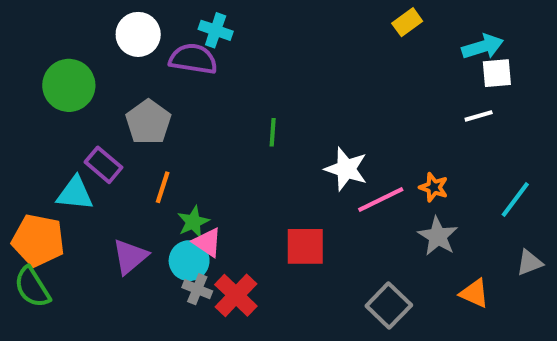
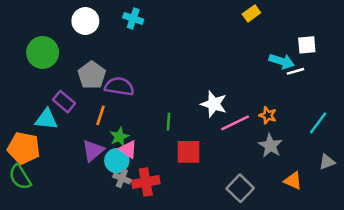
cyan arrow: (483, 47) -> (282, 61), moved, turned 35
purple semicircle: (193, 59) -> (119, 86), moved
green line: (273, 132) -> (168, 122), moved
purple triangle: (130, 257) -> (93, 151), moved
red cross: (236, 295) -> (146, 182), turned 36

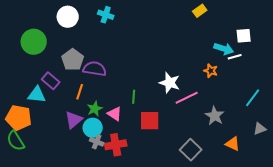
orange star: (268, 115) -> (211, 71), moved
pink triangle: (128, 149) -> (115, 114), moved

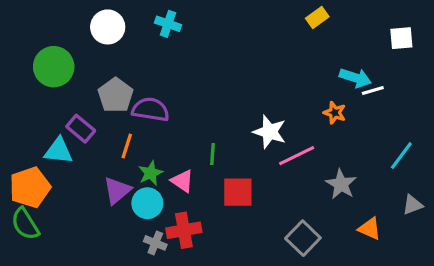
white square: (244, 36) -> (401, 38), moved
orange pentagon: (19, 118) -> (30, 187), turned -30
gray cross: (97, 142) -> (155, 243), moved

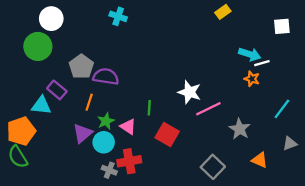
white circle: (108, 27) -> (51, 19), moved
orange star: (335, 113) -> (252, 79), moved
red square: (238, 192) -> (167, 134), turned 30

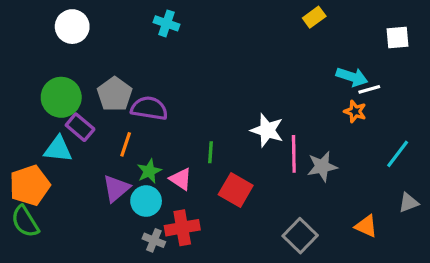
green circle: (38, 46) -> (61, 97), moved
pink line: (208, 109) -> (294, 154), turned -65
gray star: (240, 129) -> (322, 166), moved, turned 30

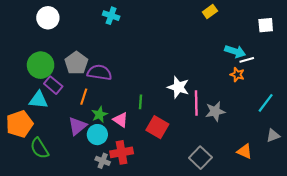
green semicircle: (25, 221) -> (40, 148), moved

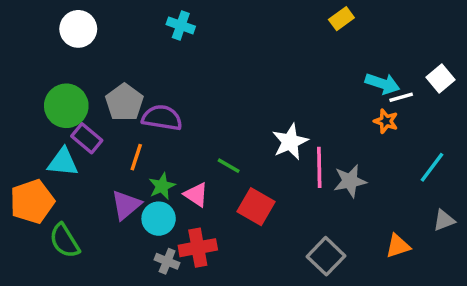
white square: (266, 25) -> (441, 78), moved, turned -35
white star: (178, 87) -> (290, 142), turned 30
green line: (140, 102) -> (229, 166), turned -64
orange triangle: (245, 151) -> (398, 246), turned -42

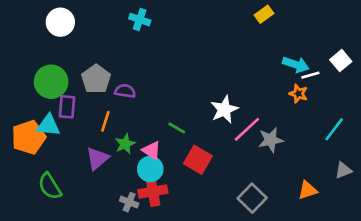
purple semicircle: (162, 118) -> (125, 91), size x0.7
purple rectangle: (87, 138) -> (67, 107), turned 55
pink line: (319, 167) -> (247, 129), turned 48
orange pentagon: (32, 201) -> (29, 137), moved
cyan circle: (159, 219) -> (150, 169), moved

